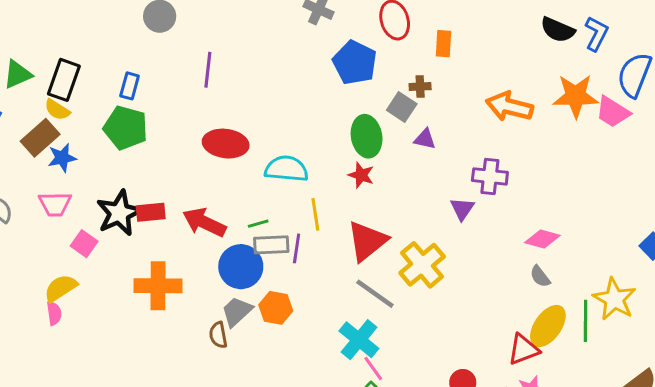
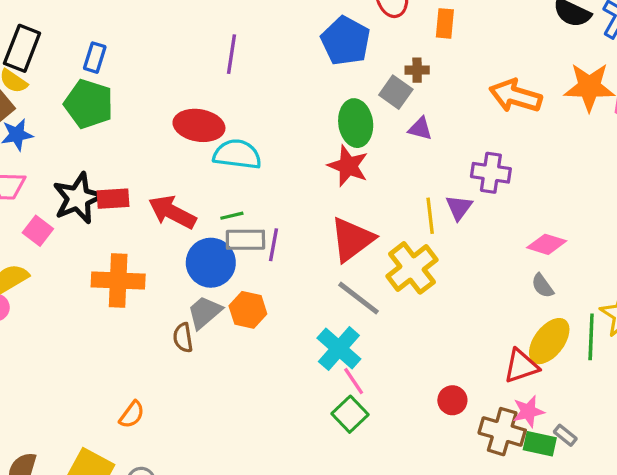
purple line: (208, 70) -> (232, 54), moved
cyan semicircle: (286, 169) -> (237, 154), moved
red star: (361, 175) -> (348, 166), size x1.4
yellow line: (315, 214) -> (430, 216), moved

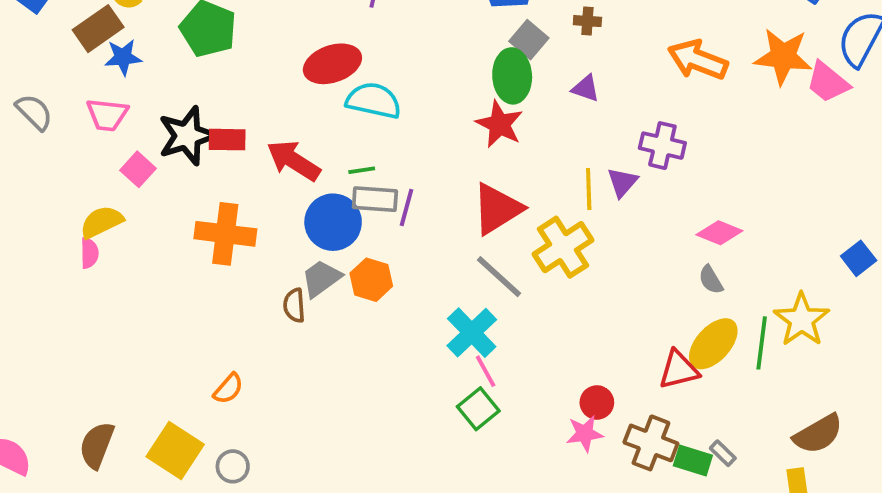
gray square: (396, 92) -> (529, 40), moved
red ellipse: (199, 125) -> (332, 64), turned -33
pink star: (528, 411) -> (585, 434), moved

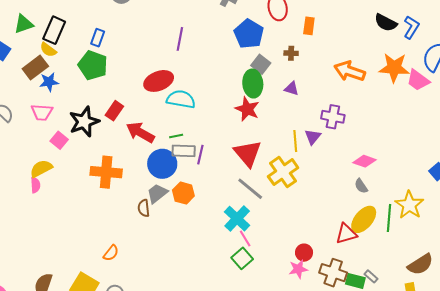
red rectangle: (227, 140) -> (114, 111), moved, turned -54
red triangle: (497, 209) -> (248, 153), turned -36

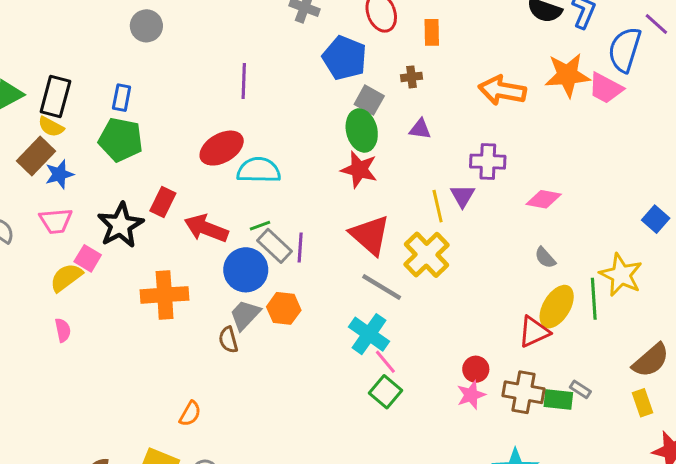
gray rectangle: (184, 151) -> (275, 246), turned 50
pink diamond: (365, 161) -> (544, 199), moved
yellow semicircle: (41, 169) -> (66, 277), moved

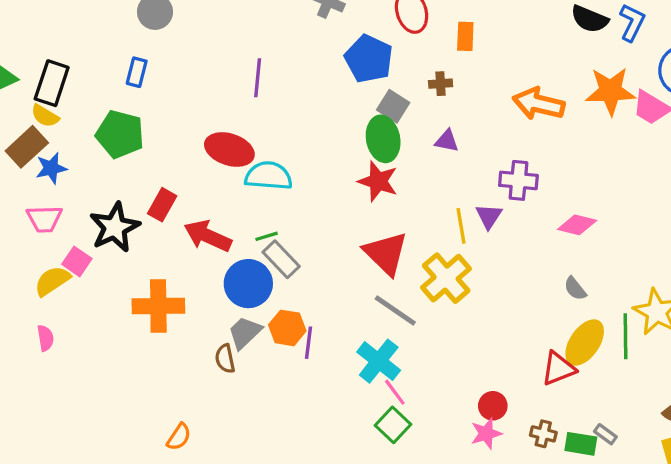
blue rectangle: (122, 98) -> (137, 72), moved
red ellipse: (222, 148) -> (229, 149), turned 45
purple line: (300, 248) -> (308, 343), moved
brown cross: (523, 392) -> (543, 434), size x0.6

